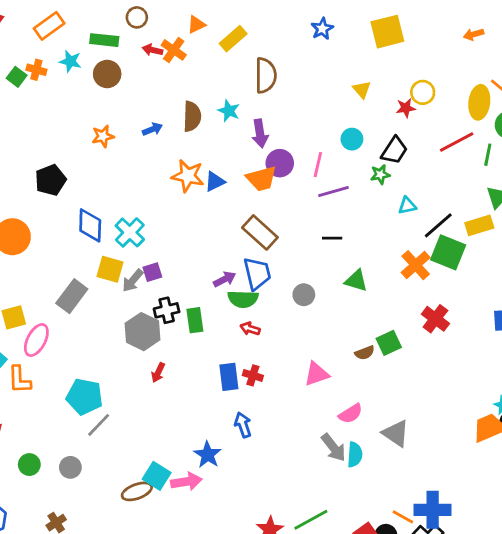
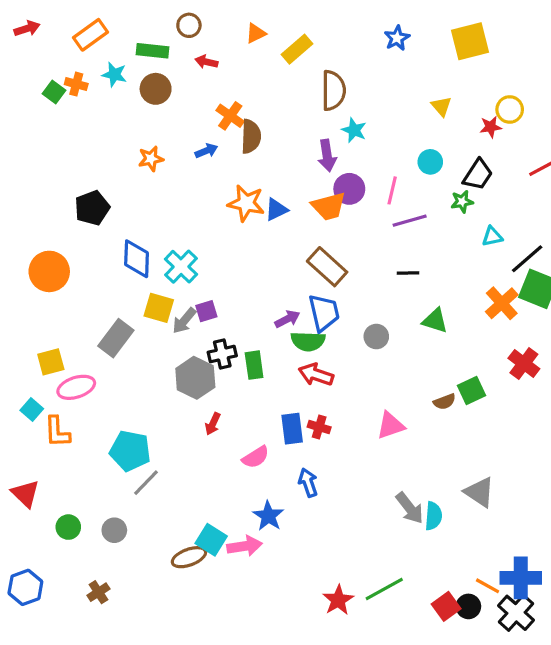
orange cross: (174, 50) -> (230, 116), moved
cyan star: (229, 111) -> (354, 130), moved
red arrow: (250, 329) -> (316, 375), size x1.5
pink ellipse: (36, 340) -> (76, 387), turned 44
pink semicircle: (351, 414) -> (256, 457), moved

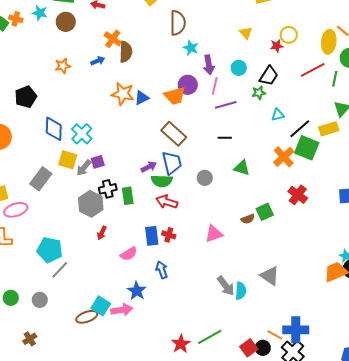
purple arrow: (327, 156) -> (209, 65), moved

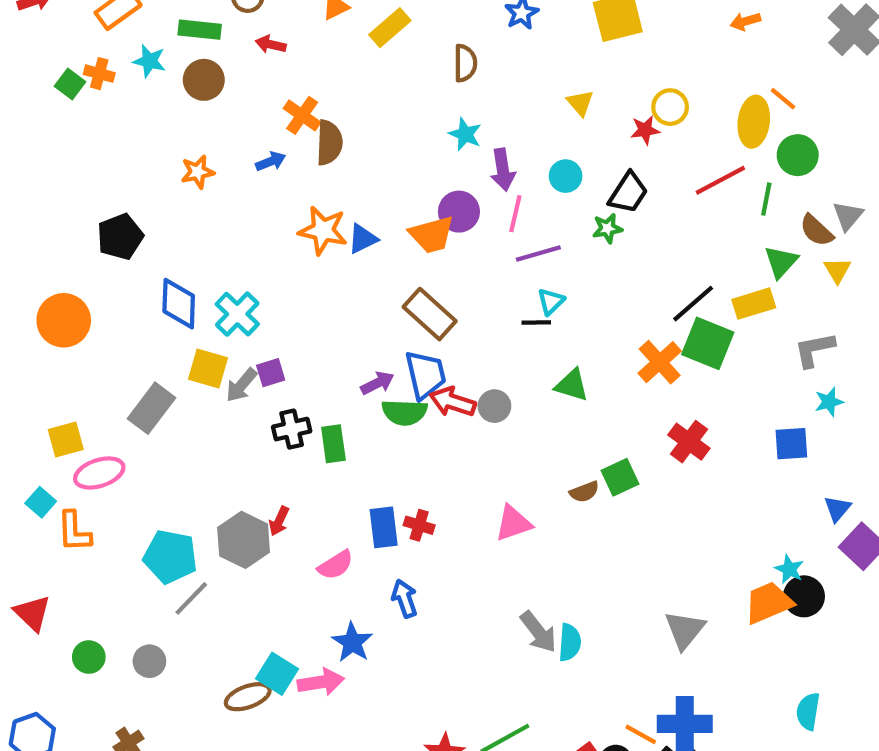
brown semicircle: (178, 23) -> (465, 63), moved, size x0.7
cyan triangle: (278, 115) -> (551, 302), moved, turned -32
red arrow: (167, 202) -> (453, 402), moved
gray hexagon: (91, 204) -> (244, 540), moved
gray triangle: (270, 276) -> (685, 630), moved, turned 35

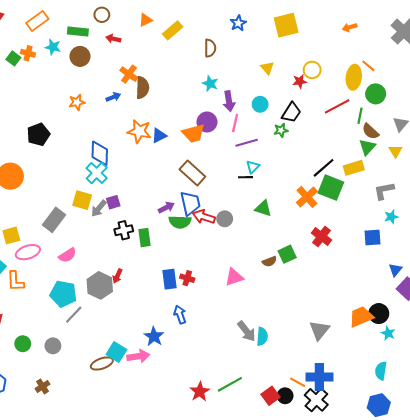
brown semicircle: (816, 230) -> (370, 131), moved
blue diamond: (179, 304) -> (100, 153), moved
pink semicircle: (336, 565) -> (67, 255), moved
cyan star: (789, 569) -> (388, 333), moved

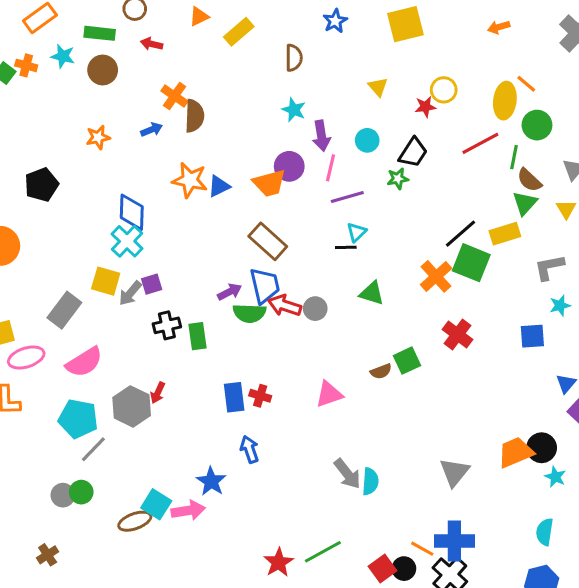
pink semicircle: (67, 255) -> (84, 362), size x1.4
green circle: (23, 344) -> (81, 492), moved

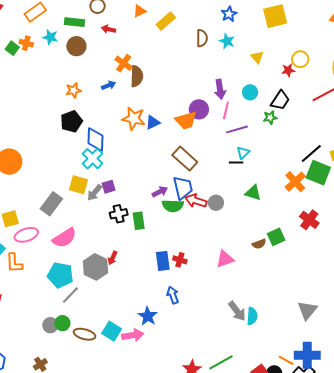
cyan star: (294, 110) -> (227, 41), moved
black pentagon: (41, 185) -> (71, 121), moved
brown ellipse: (135, 521) -> (84, 334), moved, turned 35

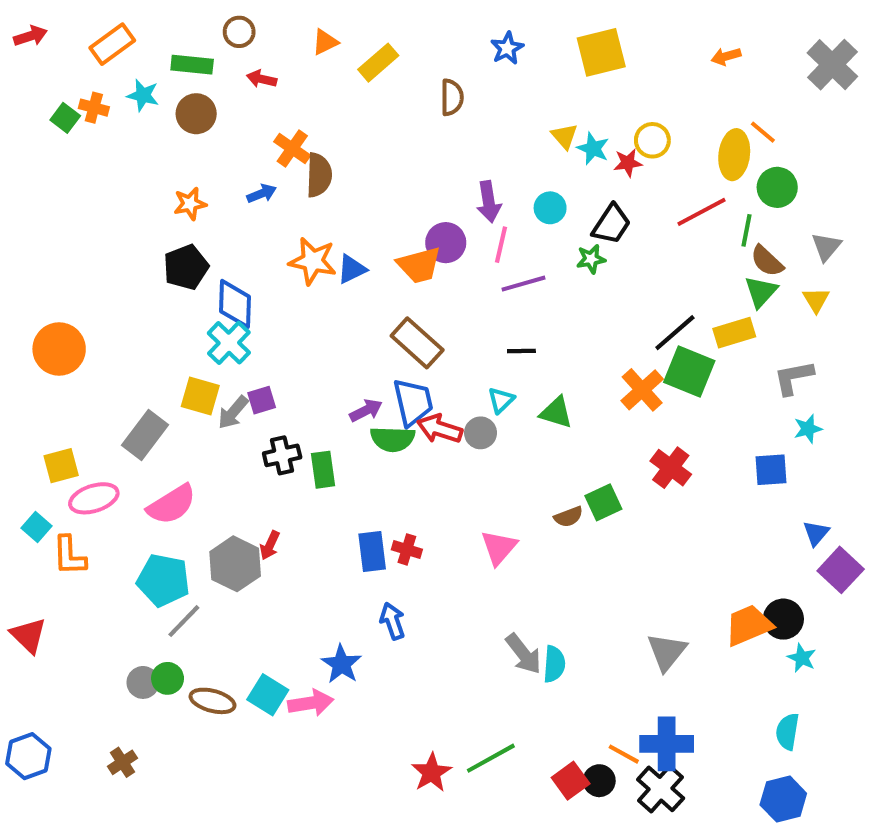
cyan star: (227, 41) -> (593, 148), moved
cyan triangle: (243, 153) -> (501, 400), moved
pink triangle: (225, 259) -> (499, 547), turned -30

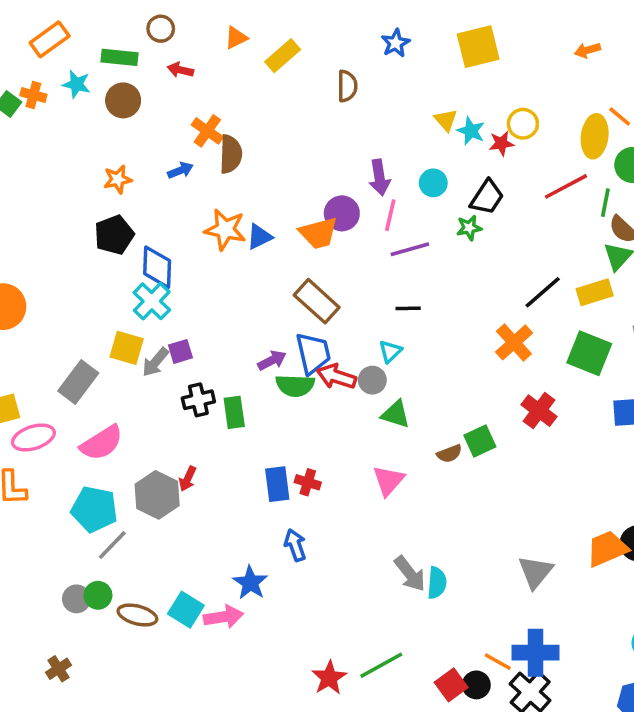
green square: (689, 371) -> (589, 353), moved
green triangle: (556, 412) -> (396, 414), moved

